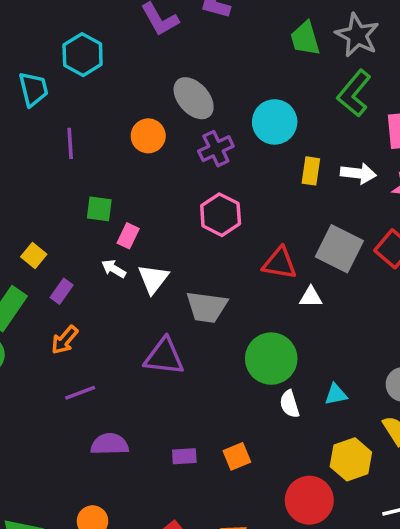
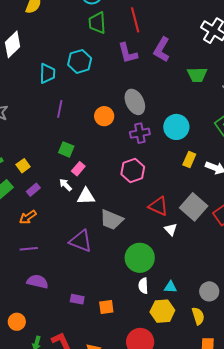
green trapezoid: (305, 38) -> (197, 75), moved, turned -90
white triangle: (153, 279) -> (86, 196), turned 36
white triangle: (311, 297) -> (171, 229), turned 32
yellow hexagon: (351, 459) -> (162, 311), moved

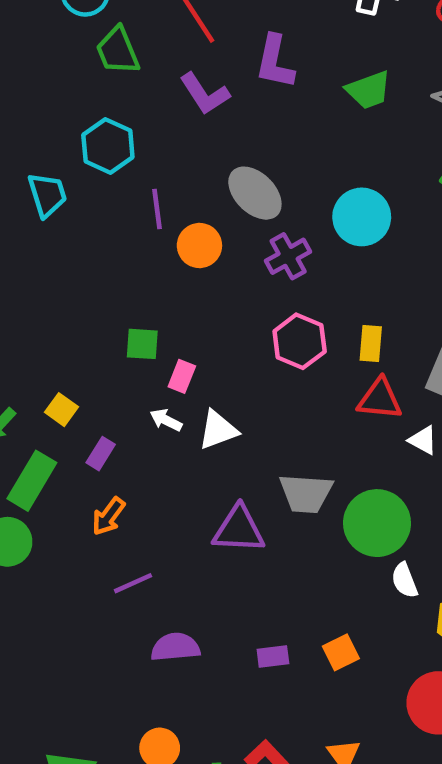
purple line: (60, 109) -> (157, 209), moved
yellow rectangle: (189, 159) -> (371, 343), moved
gray trapezoid: (112, 220) -> (306, 493), moved

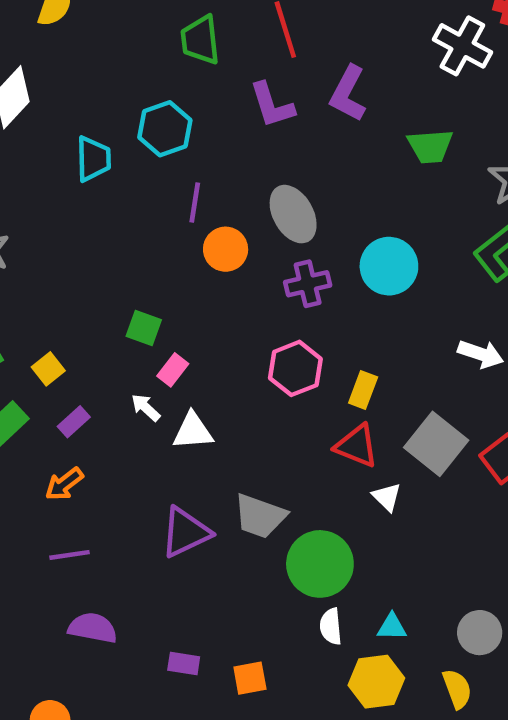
purple triangle: (239, 529) -> (185, 532), turned -44

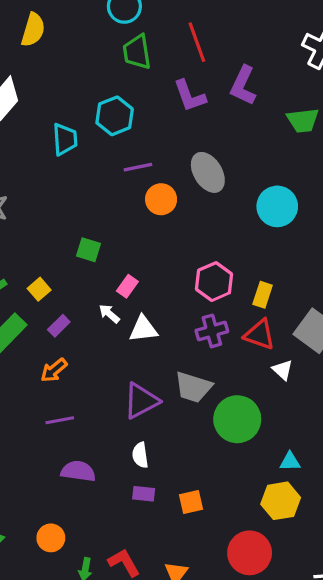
purple line: (195, 203) -> (138, 167), turned 72
purple cross: (308, 284) -> (212, 331), moved
green square: (144, 328) -> (89, 250), moved
white semicircle: (331, 626) -> (140, 455), moved

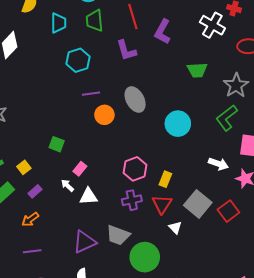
purple L-shape: (243, 86) -> (163, 32), moved
cyan trapezoid: (65, 139) -> (58, 23), moved
red triangle: (260, 335) -> (162, 204), turned 40

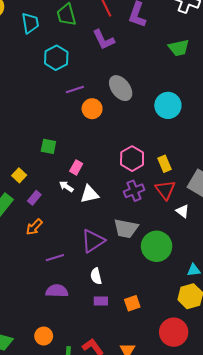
yellow rectangle: (165, 179) -> (165, 164), turned -35
purple line: (32, 251) -> (55, 258), moved

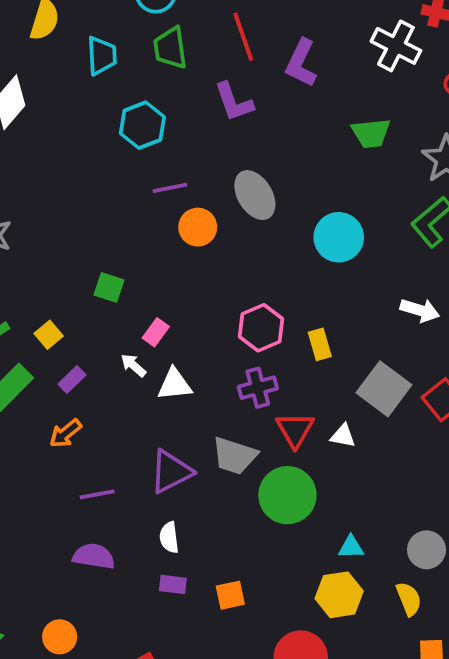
red triangle: (165, 190) -> (295, 430), moved
white triangle: (183, 211) -> (343, 436), turned -32

